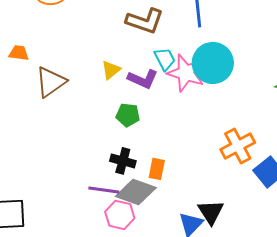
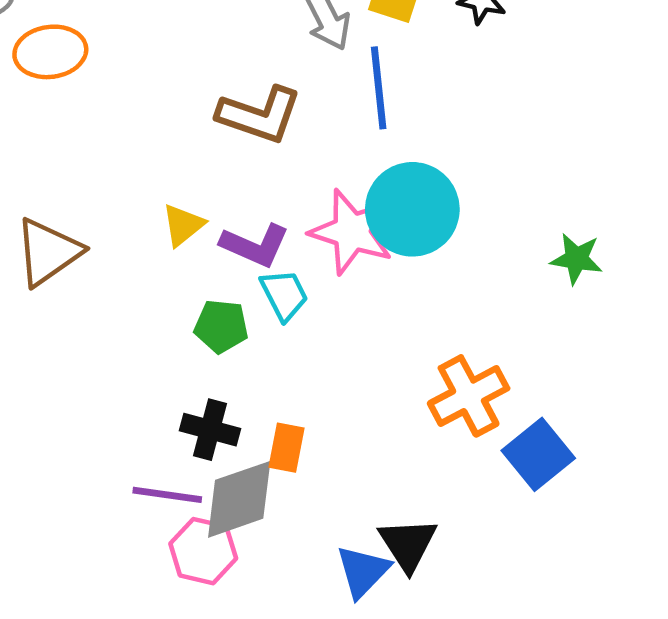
cyan trapezoid: (165, 59) -> (284, 295), moved
gray diamond: (136, 192) -> (239, 499), turned -39

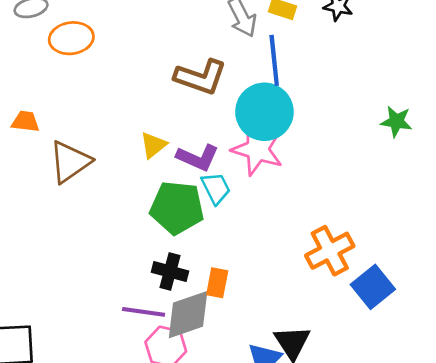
cyan circle: (412, 209) -> (264, 112), moved
green star: (576, 259) -> (396, 122), moved
green pentagon: (221, 326) -> (177, 208), size x1.6

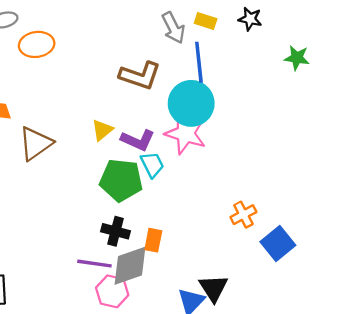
green star: (396, 122) -> (297, 58), moved
orange cross: (330, 251) -> (243, 215), size x0.7

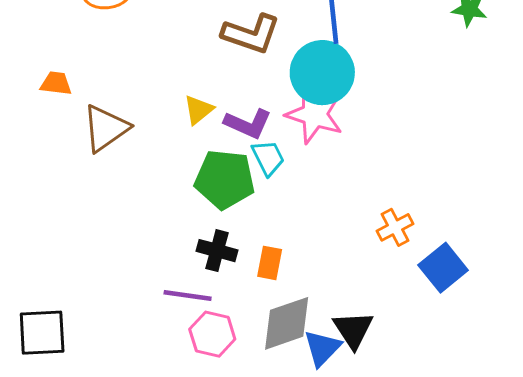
gray diamond: (130, 266) -> (287, 323), moved

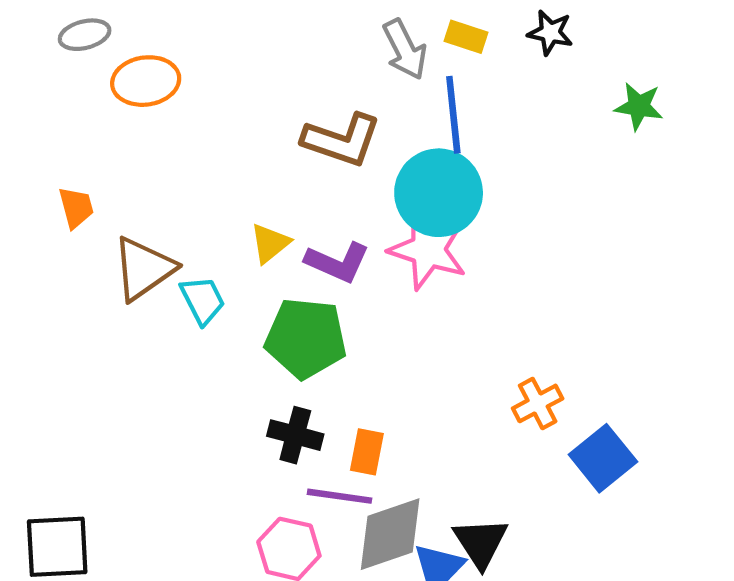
orange trapezoid: (56, 83) -> (76, 207), turned 68
cyan trapezoid: (268, 158) -> (203, 300), moved
purple line: (188, 295) -> (340, 496), moved

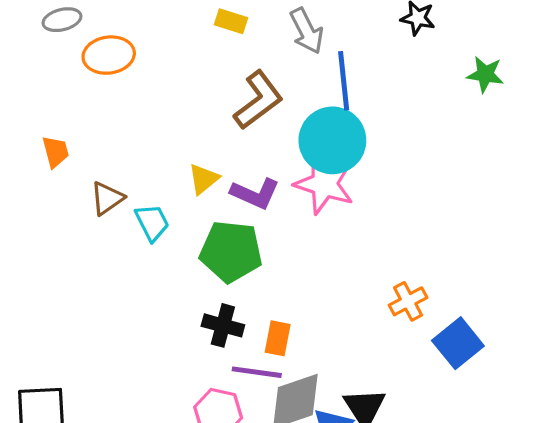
yellow rectangle: (466, 37) -> (231, 21), moved
brown L-shape: (342, 140) -> (258, 100), turned -56
brown triangle: (144, 269) -> (107, 198), size x0.7

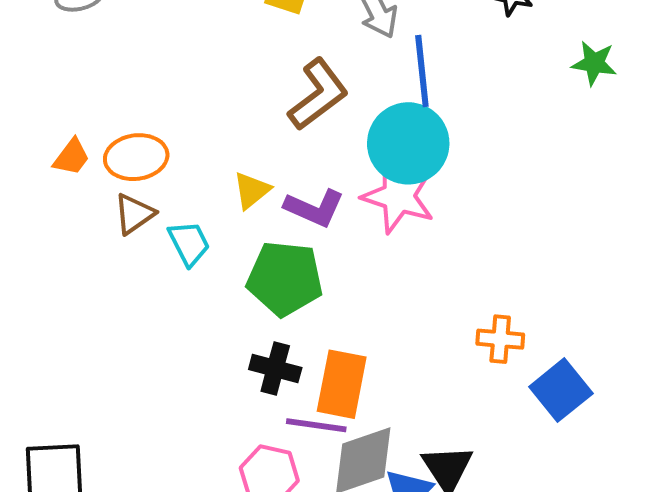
orange ellipse: (109, 55) -> (136, 157), moved
orange trapezoid: (56, 152) -> (72, 157), turned 52
orange cross: (408, 301) -> (500, 339), turned 33
orange rectangle: (278, 338) -> (342, 384), size x1.6

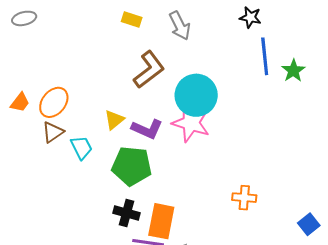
green star: (594, 63) -> (293, 71), moved, turned 30
blue line: (422, 71) -> (265, 56), moved
orange ellipse: (136, 157) -> (54, 102), turned -44
blue square: (561, 390) -> (309, 224), moved, size x0.7

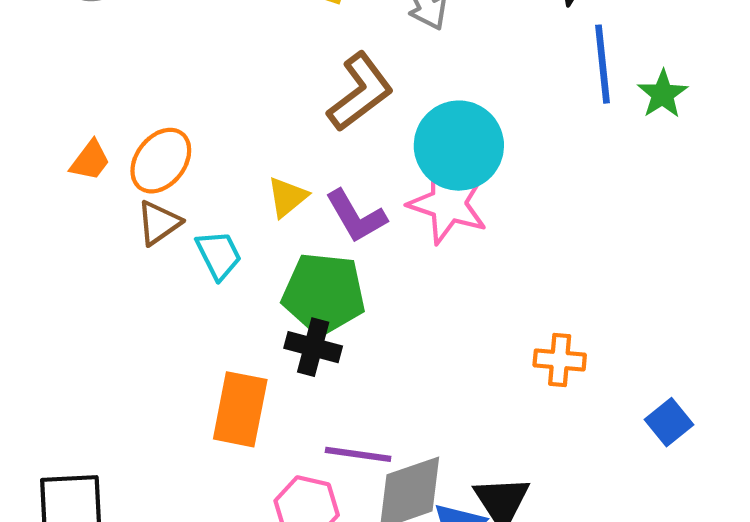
purple L-shape: (147, 129) -> (356, 216), turned 36
black cross: (127, 213) -> (313, 347), moved
orange rectangle: (161, 221) -> (240, 409), moved
blue square: (309, 224) -> (669, 422), moved

